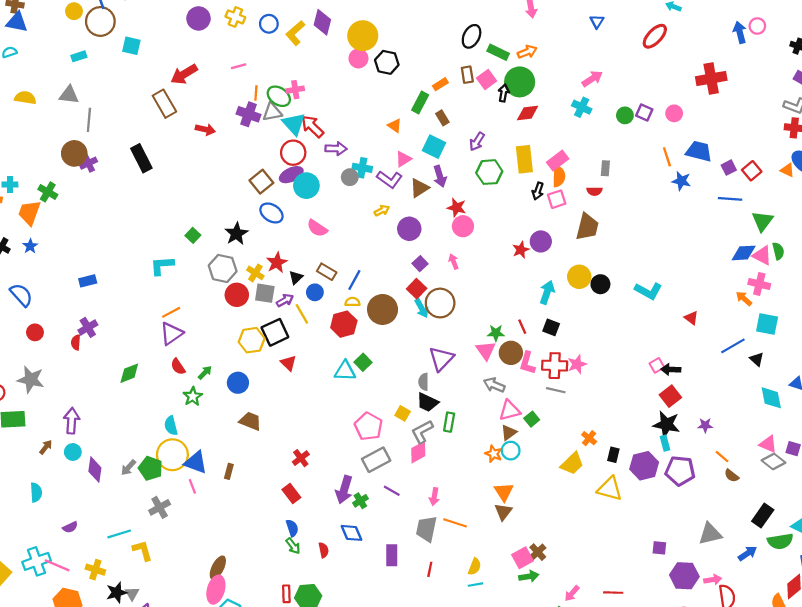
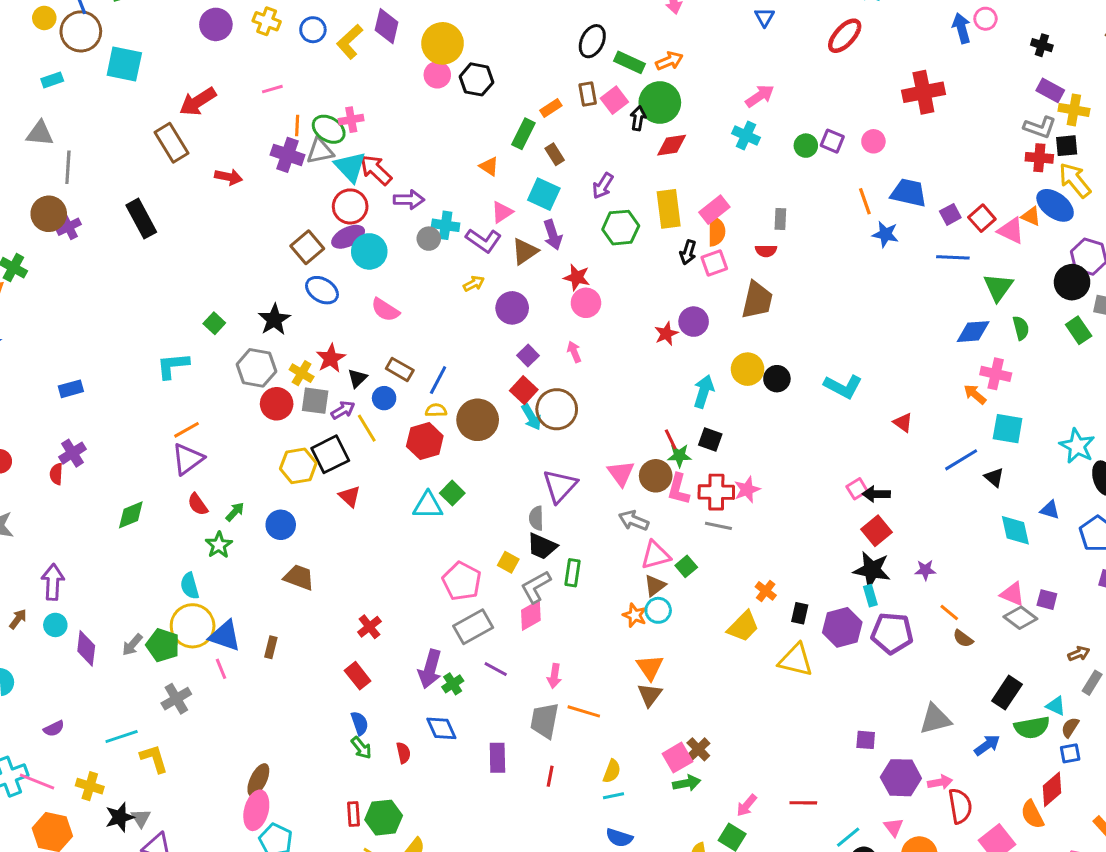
cyan square: (131, 46) -> (124, 64), size x1.4
pink triangle: (762, 256) -> (1011, 231), moved
green star: (496, 333) -> (679, 456), moved

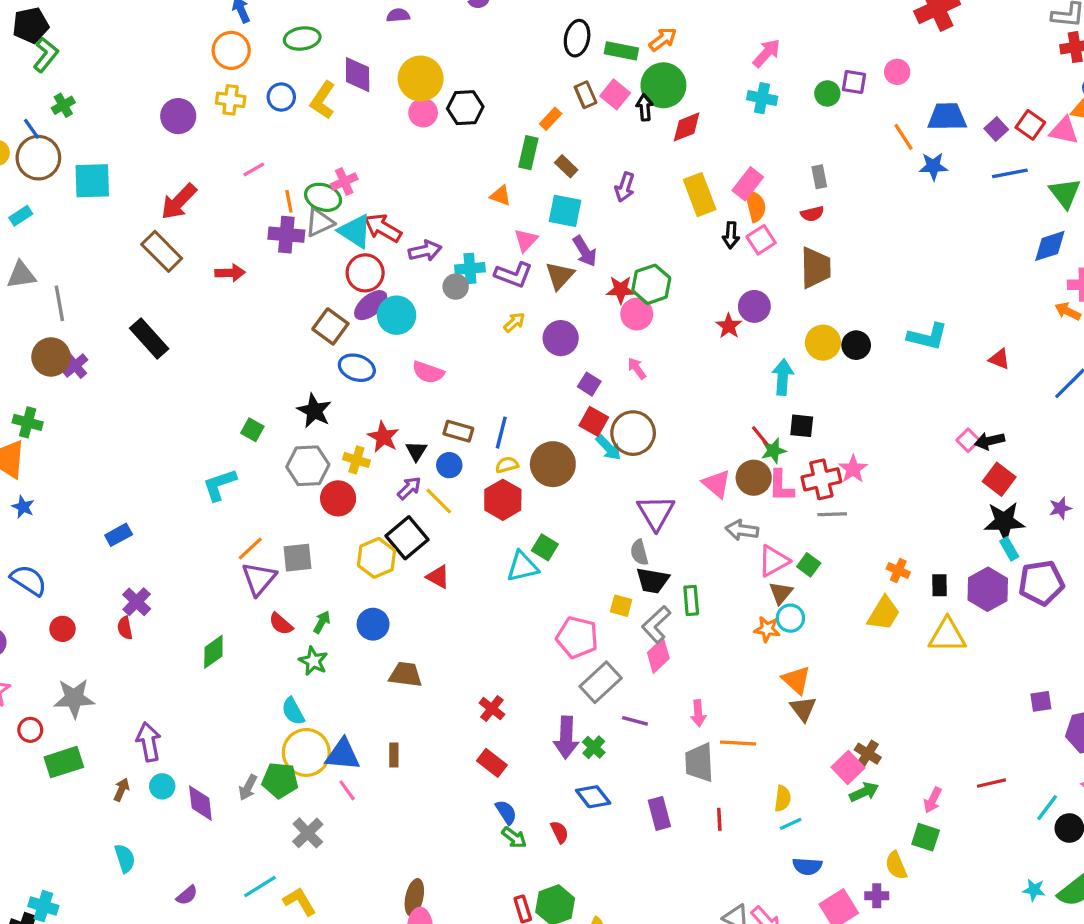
green hexagon: (621, 228) -> (651, 284), moved
gray square: (315, 401) -> (297, 558), moved

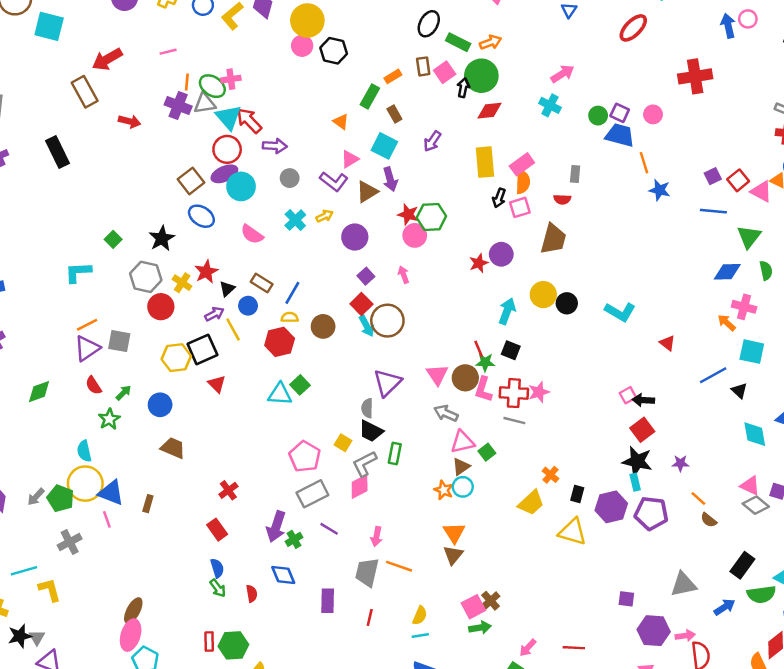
blue trapezoid: (947, 117) -> (620, 135), moved
cyan cross: (470, 268) -> (295, 220), moved, turned 35
brown circle: (553, 464) -> (323, 326), size x0.7

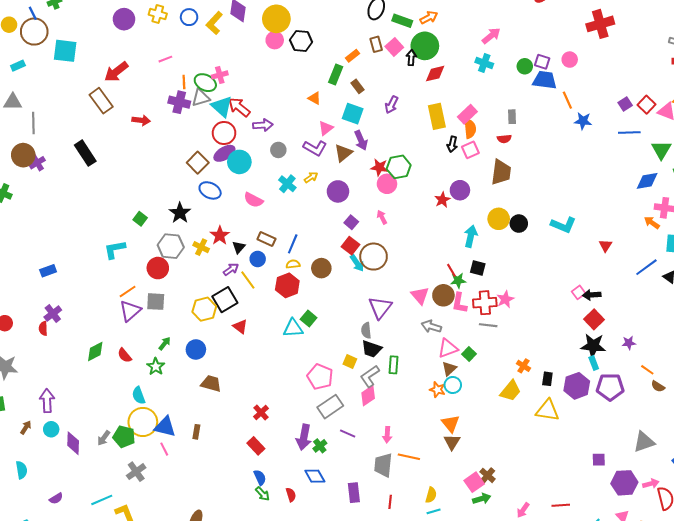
red circle: (161, 307) -> (158, 268), moved
red triangle: (667, 343) -> (605, 246), turned 32
red semicircle: (94, 385) -> (125, 355), moved

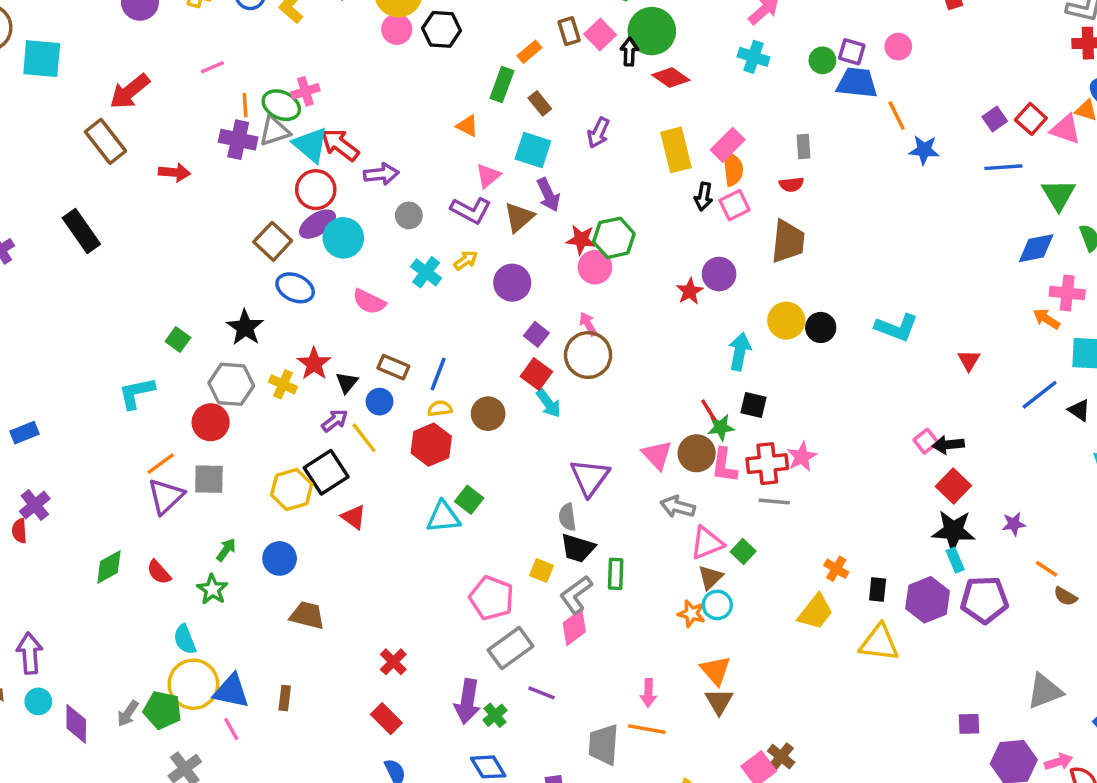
red diamond: (435, 74) -> (671, 78), turned 50
brown circle: (374, 257) -> (588, 355), moved
pink arrow: (387, 435) -> (648, 693), moved

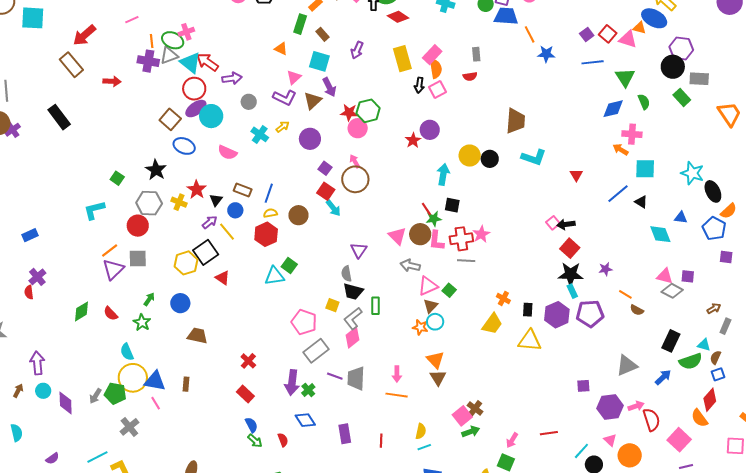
brown trapezoid: (788, 241) -> (515, 121), moved
purple triangle: (590, 477) -> (359, 250), size x0.7
gray trapezoid: (604, 745) -> (356, 378), moved

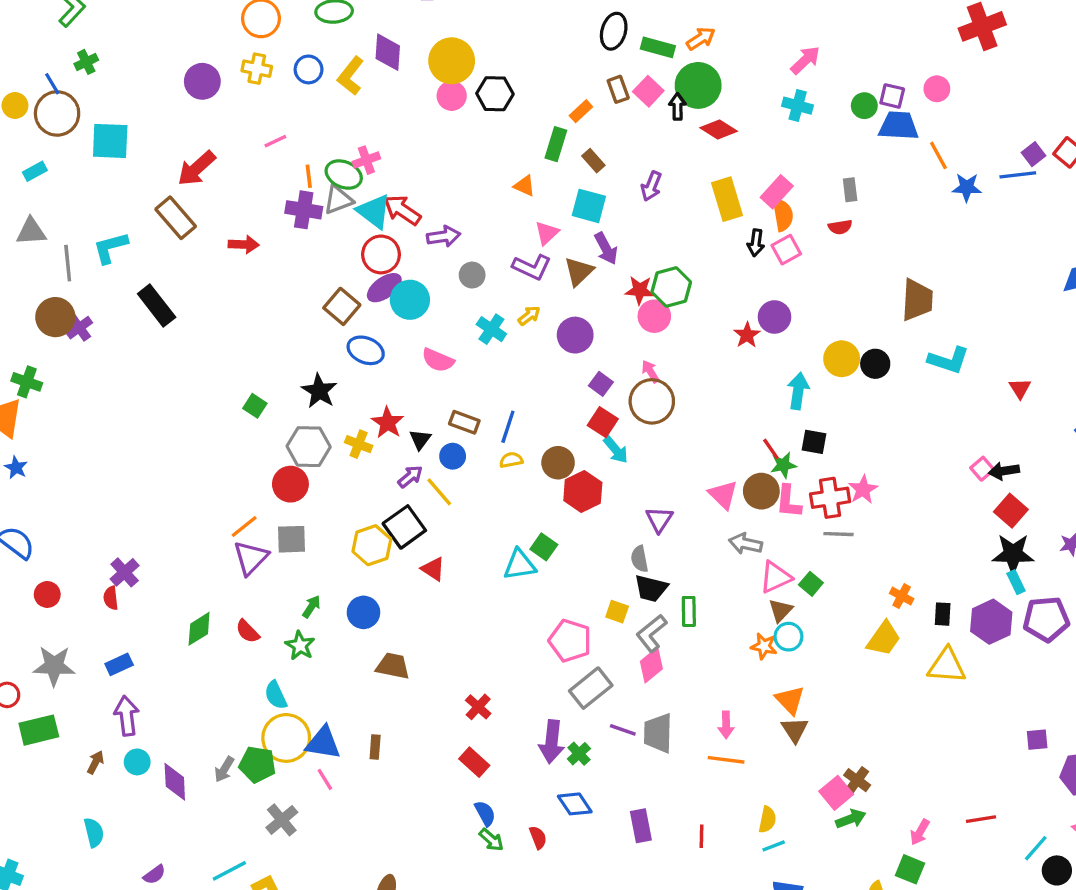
blue line: (593, 62) -> (1018, 175), moved
cyan L-shape: (94, 210) -> (110, 248), moved
red hexagon: (266, 234) -> (583, 492), moved
blue rectangle: (30, 235) -> (119, 664), moved

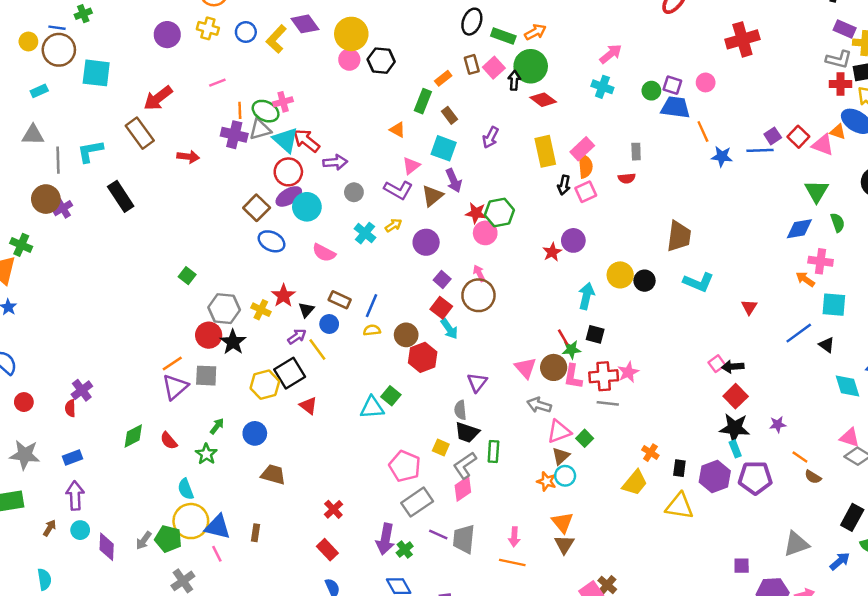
purple diamond: (388, 52) -> (305, 24), turned -44
blue line: (52, 84) -> (57, 28), turned -56
black star: (319, 391) -> (233, 342), moved

